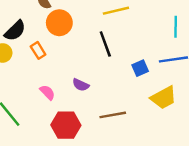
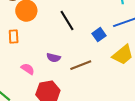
orange rectangle: (38, 50) -> (14, 36), turned 40
brown line: (113, 115) -> (81, 65), moved

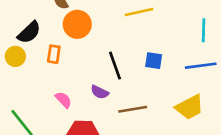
black line: (67, 21) -> (115, 66), moved
blue square: (99, 35) -> (154, 61), moved, turned 32

